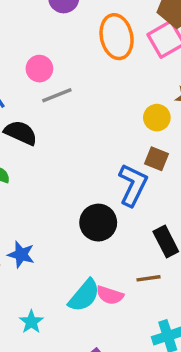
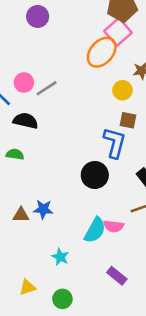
orange ellipse: (117, 37) -> (102, 52), moved, turned 64
pink circle: (39, 69) -> (24, 83), moved

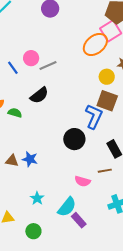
brown square: (128, 120) -> (107, 101), size x1.5
black semicircle: (26, 121) -> (39, 95), moved, turned 120
cyan semicircle: (95, 230) -> (67, 207), moved

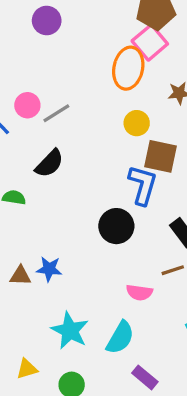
orange ellipse: (95, 44) -> (128, 68), turned -30
yellow circle: (107, 77) -> (137, 123), moved
cyan star: (37, 198) -> (70, 331), size x1.6
purple rectangle: (79, 220) -> (145, 377), moved

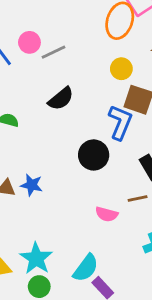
black semicircle: (49, 163) -> (61, 99), moved
cyan star: (70, 331) -> (36, 258), moved
cyan semicircle: (120, 338) -> (86, 268), moved

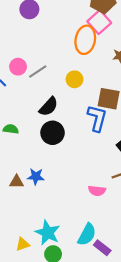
yellow circle: (121, 69) -> (75, 79), moved
black circle: (94, 155) -> (53, 133), moved

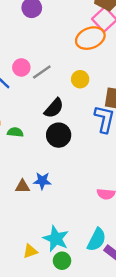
orange ellipse: (85, 40) -> (90, 38), turned 60

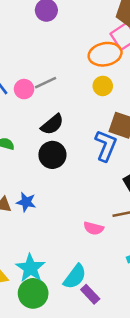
pink circle: (21, 67) -> (24, 89), moved
yellow circle: (80, 79) -> (103, 86), moved
green circle: (62, 261) -> (33, 293), size x1.5

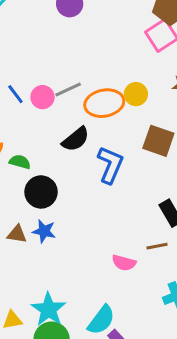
orange ellipse: (105, 54) -> (104, 103), moved
blue L-shape: (106, 146) -> (110, 165), moved
black circle: (52, 155) -> (41, 192), moved

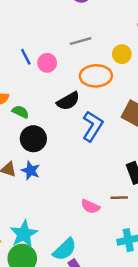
gray line: (68, 90) -> (81, 41), moved
yellow circle: (136, 94) -> (122, 54), moved

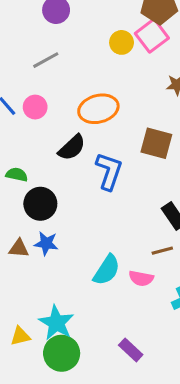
gray line: (81, 41) -> (46, 60), moved
yellow circle: (122, 54) -> (122, 42), moved
pink semicircle: (90, 206) -> (141, 278), moved
cyan semicircle: (65, 249) -> (107, 270), moved

